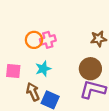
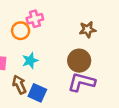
pink cross: (48, 40) -> (35, 19), moved

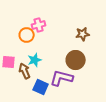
purple L-shape: (82, 82) -> (62, 78), moved
brown arrow: (19, 85) -> (25, 71), moved

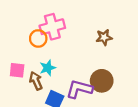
pink cross: (39, 25) -> (52, 27), size x1.5
brown circle: (76, 60) -> (102, 81), moved

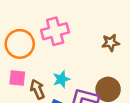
orange circle: (38, 38) -> (20, 44), moved, size x1.5
cyan star: (48, 68) -> (61, 79), moved

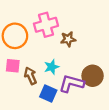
brown star: (111, 43) -> (68, 39), moved

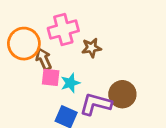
pink square: (13, 66) -> (51, 77), moved
brown arrow: (30, 76) -> (44, 59), moved

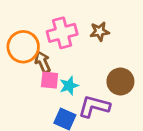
brown star: (91, 48) -> (100, 31), moved
brown circle: (122, 94) -> (120, 81), moved

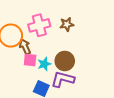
brown circle: (120, 81) -> (65, 61), moved

